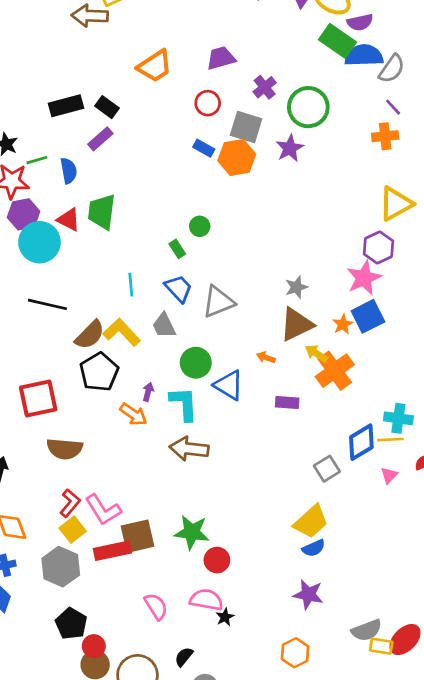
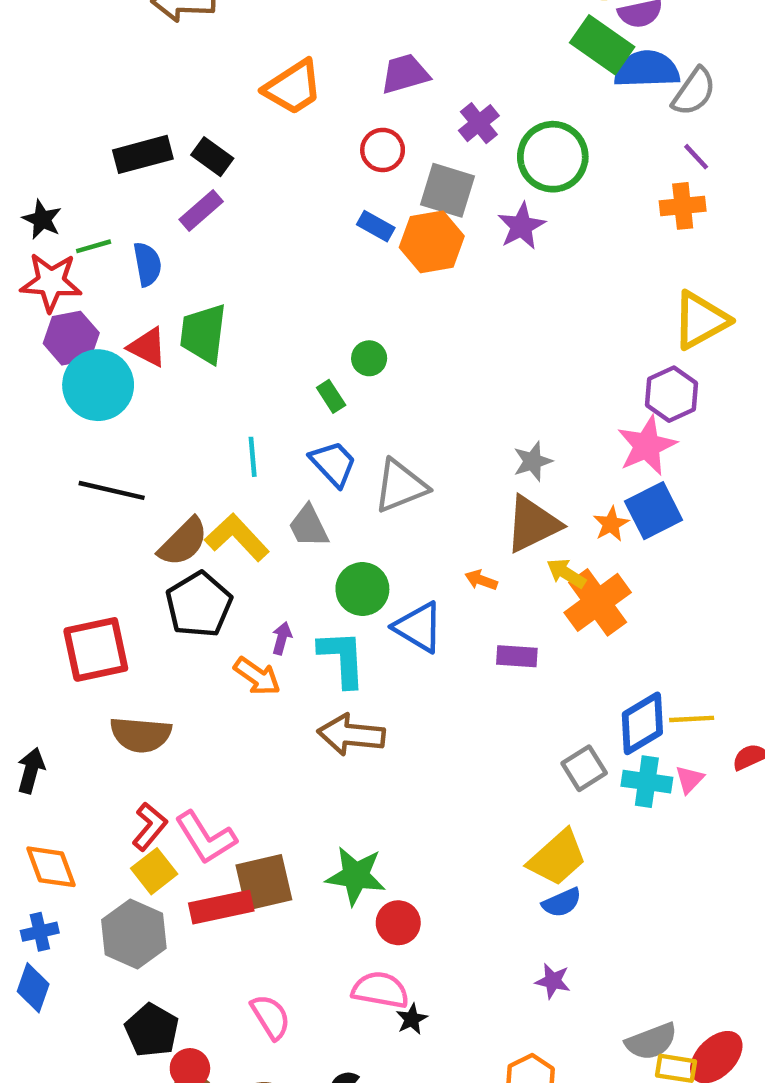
cyan cross: (398, 418) -> (647, 782), moved
purple star: (308, 594) -> (553, 981), size x0.7
pink semicircle: (156, 606) -> (271, 1017), moved

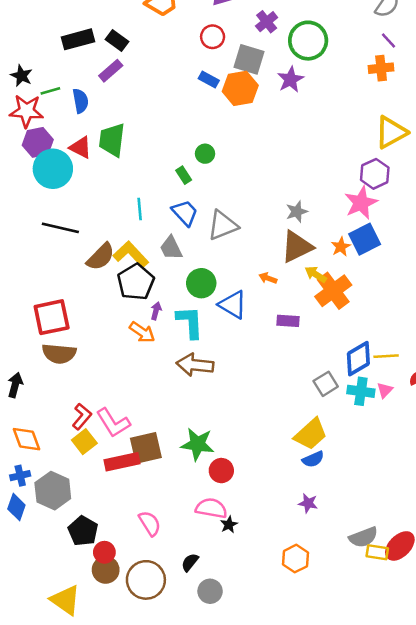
black pentagon: (199, 605) -> (136, 282), moved
brown semicircle: (141, 735) -> (59, 354), moved
gray hexagon: (134, 934) -> (53, 491), moved

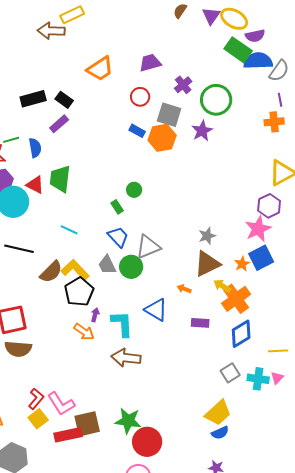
purple line: (389, 41) -> (280, 100), turned 32
cyan line: (140, 209) -> (69, 230), moved, turned -60
green circle: (201, 283) -> (131, 267), moved
blue diamond: (358, 359) -> (241, 334), moved
red circle: (221, 471) -> (147, 442), size x1.5

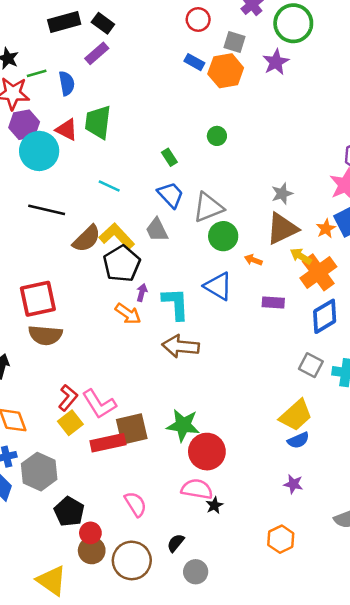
gray square: (169, 115) -> (234, 42), size x0.7
green circle: (134, 190) -> (217, 136), moved
green circle: (131, 267) -> (223, 236), moved
gray square: (230, 373) -> (311, 365), turned -30

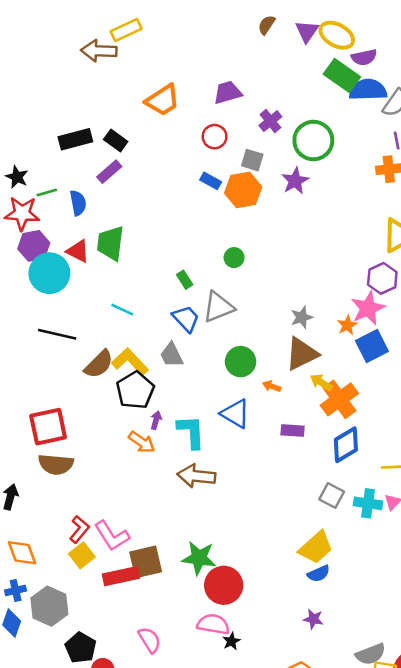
gray triangle: (208, 207) -> (218, 307), moved
orange star: (326, 229) -> (347, 325), moved

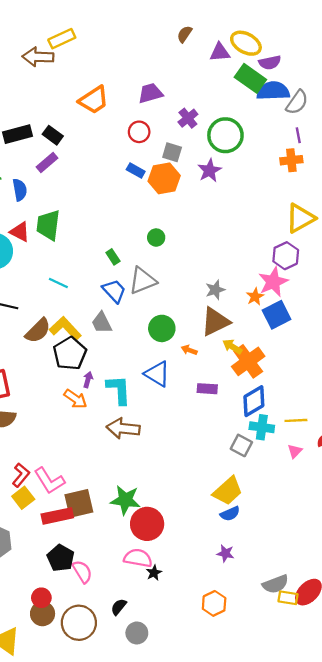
purple triangle: (307, 31) -> (220, 52), moved, turned 50
cyan cross: (368, 503) -> (262, 427), moved
black pentagon: (81, 648) -> (61, 558), moved

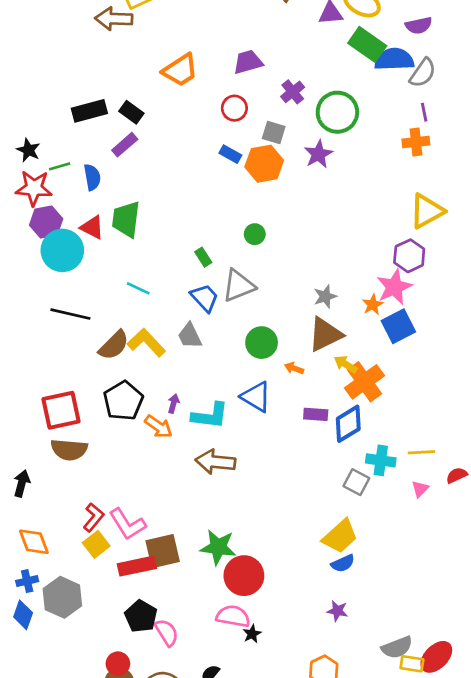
purple semicircle: (270, 63) -> (419, 25), moved
black pentagon: (70, 353) -> (123, 401), moved
cyan L-shape: (119, 390) -> (210, 416), turned 100
blue diamond: (254, 401) -> (348, 424), moved

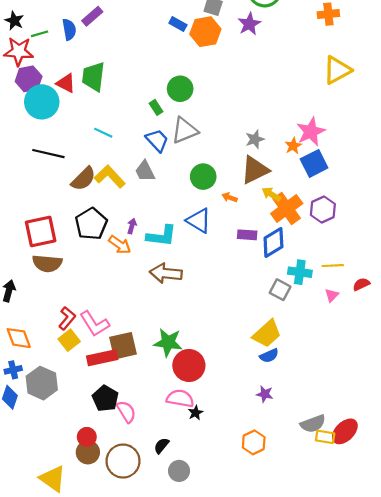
blue semicircle: (92, 177) -> (69, 29), moved
green circle: (255, 234) -> (180, 89), moved, size x1.5
purple hexagon: (409, 256) -> (323, 210), moved

